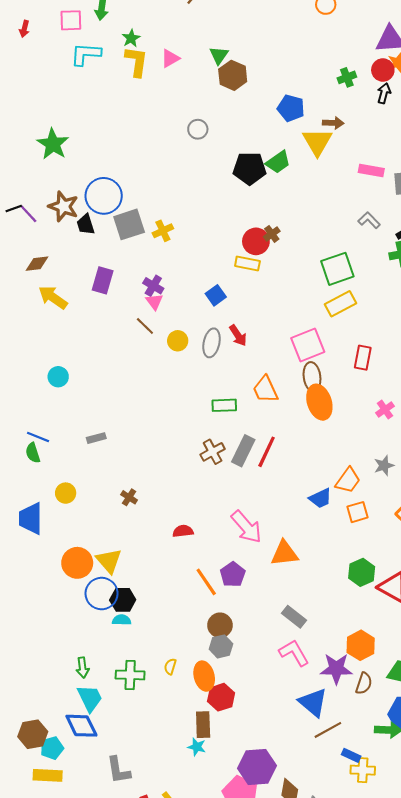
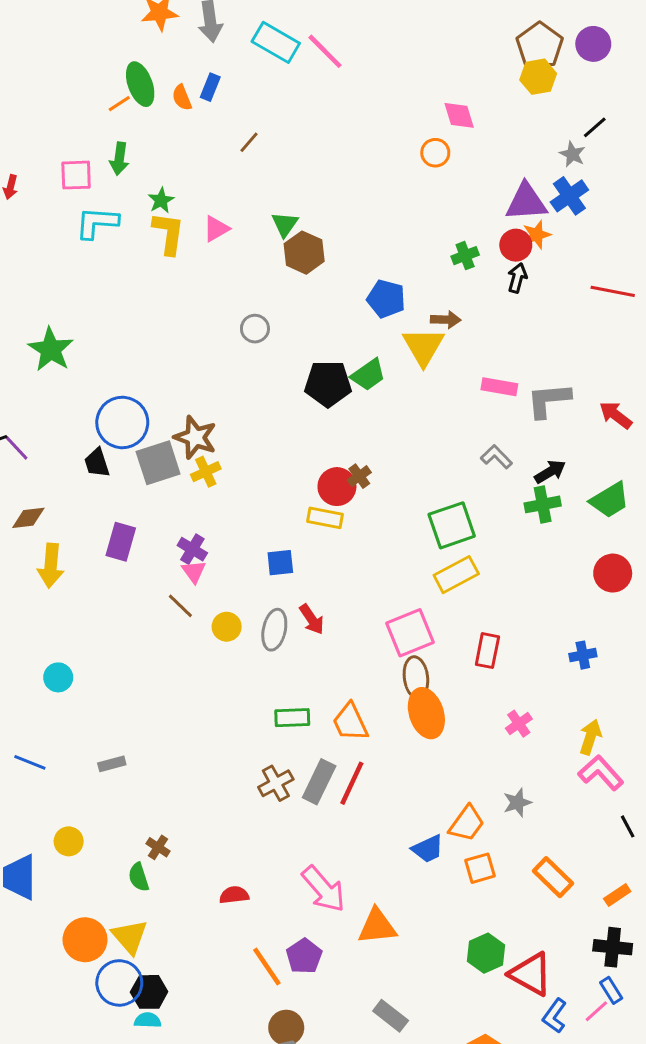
brown star: (63, 206) -> (195, 437), moved
blue square: (216, 295) -> (280, 563), turned 30
yellow arrow: (53, 297) -> (51, 566), turned -120
orange trapezoid: (265, 389) -> (350, 722), moved
green semicircle: (33, 453) -> (139, 877), moved

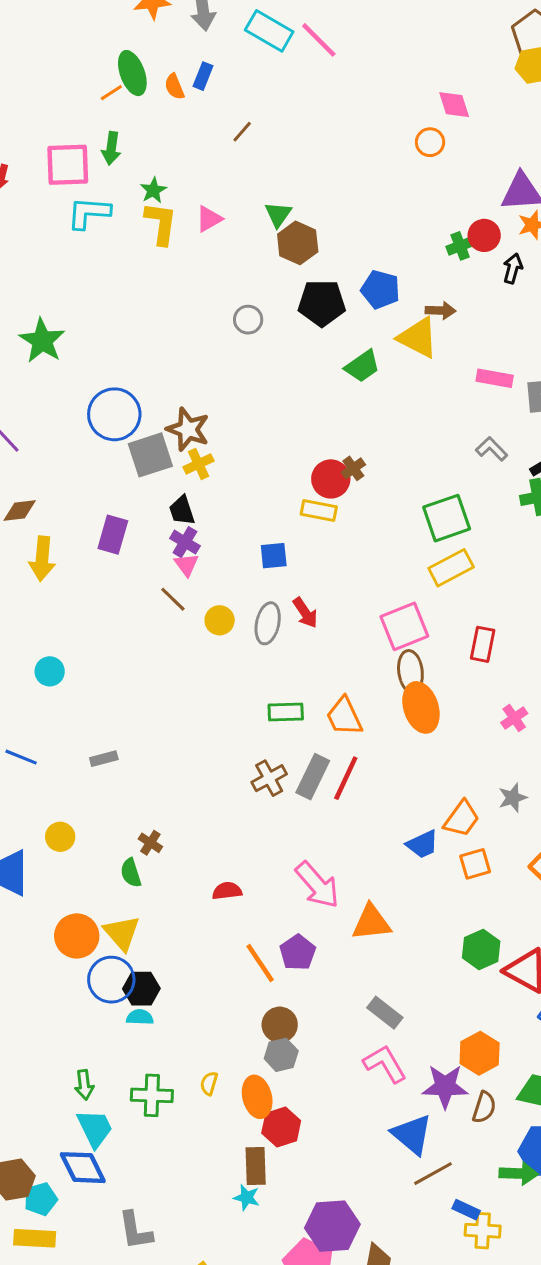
pink square: (76, 175) -> (68, 165), size x1.4
red circle: (516, 245) -> (484, 235), moved
yellow triangle: (423, 346) -> (418, 338), turned -33
black pentagon: (328, 384) -> (322, 303), moved
black trapezoid: (97, 463) -> (182, 511), moved

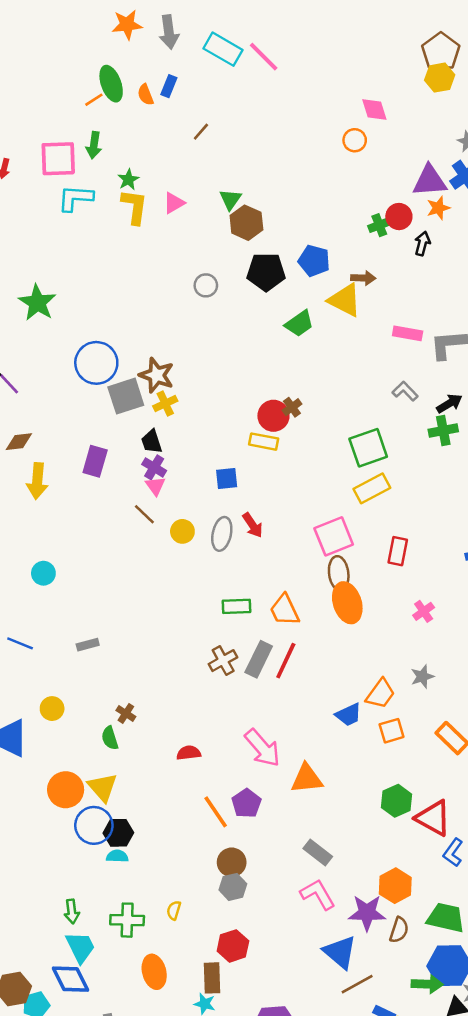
orange ellipse: (257, 1097) -> (154, 972), moved

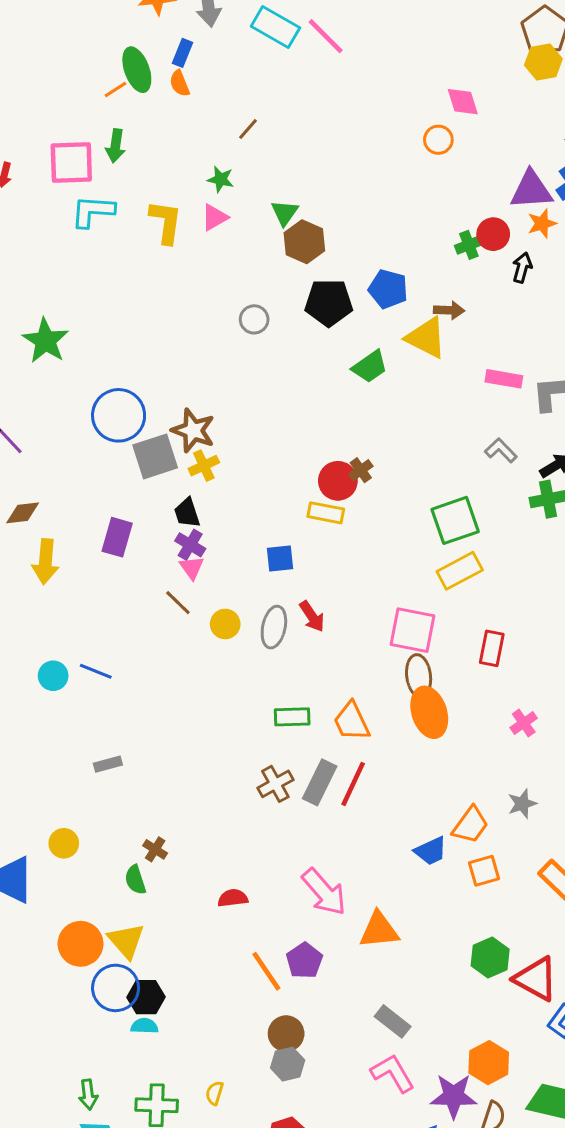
blue rectangle: (169, 86) -> (183, 53), moved
green star: (128, 180) -> (221, 179), moved, turned -30
pink square: (334, 536) -> (412, 630), turned 33
blue line: (20, 643) -> (96, 671), moved

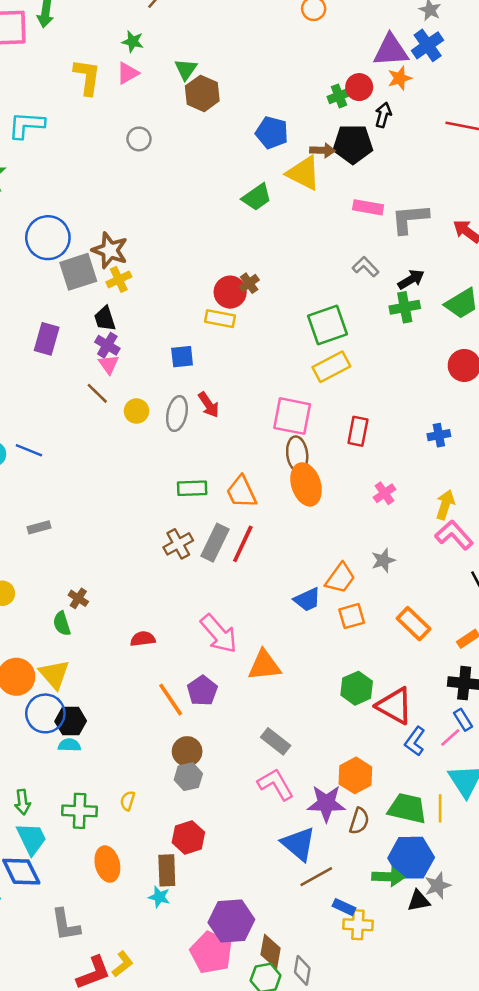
cyan L-shape: (93, 211) -> (26, 125), moved
black pentagon: (329, 303) -> (353, 144), moved
gray circle: (254, 319) -> (139, 139), moved

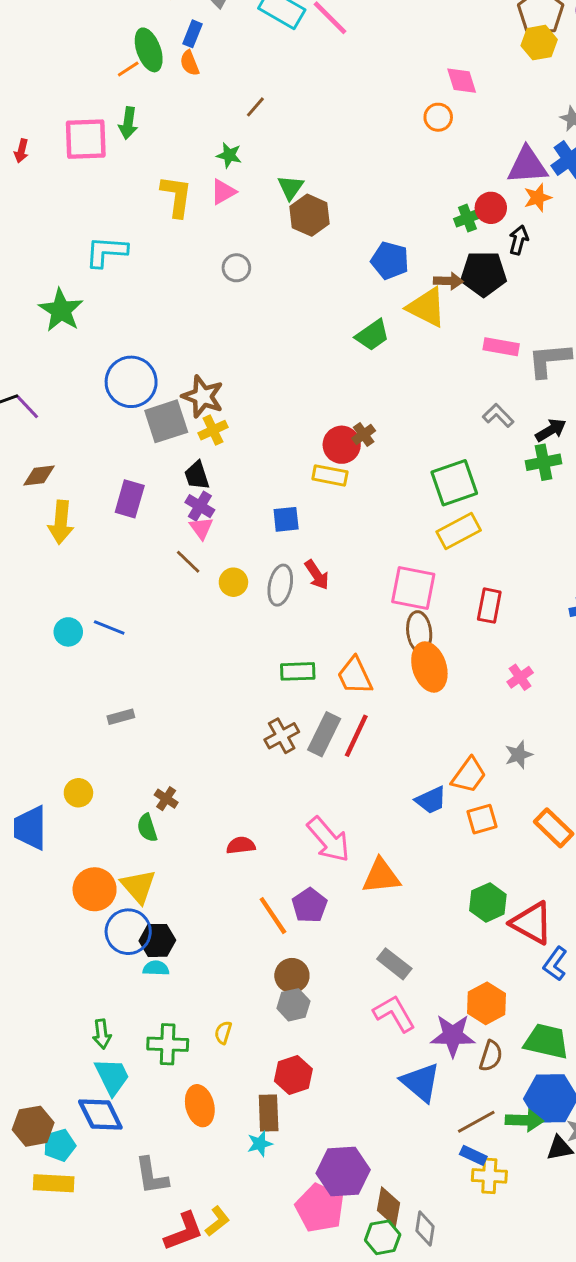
brown line: (316, 877) -> (476, 1122), moved
cyan star: (159, 897) -> (260, 1144), turned -30

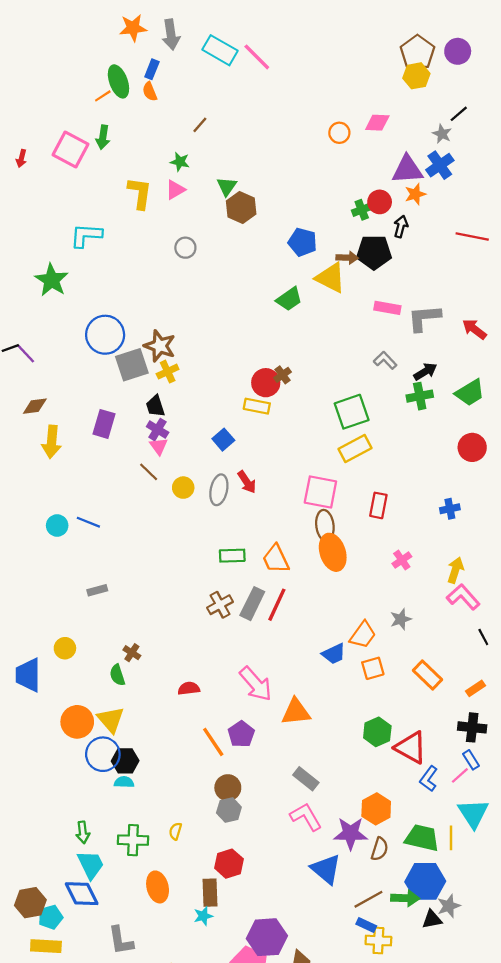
pink diamond: (462, 81) -> (377, 123), moved, turned -70
pink square: (86, 139) -> (71, 150), turned 30
blue square: (286, 519) -> (223, 440), turned -35

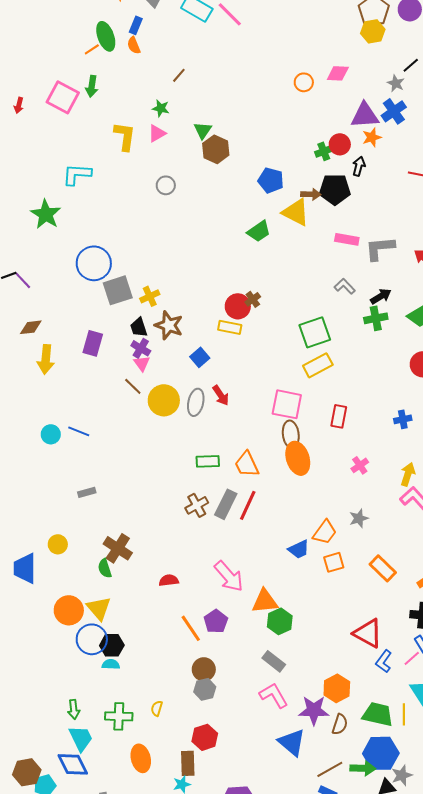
brown star: (160, 346) -> (169, 325), moved
yellow circle: (183, 488) -> (164, 400), size x1.6
brown cross: (132, 653) -> (118, 548), size x1.8
green hexagon: (377, 732) -> (280, 621), moved

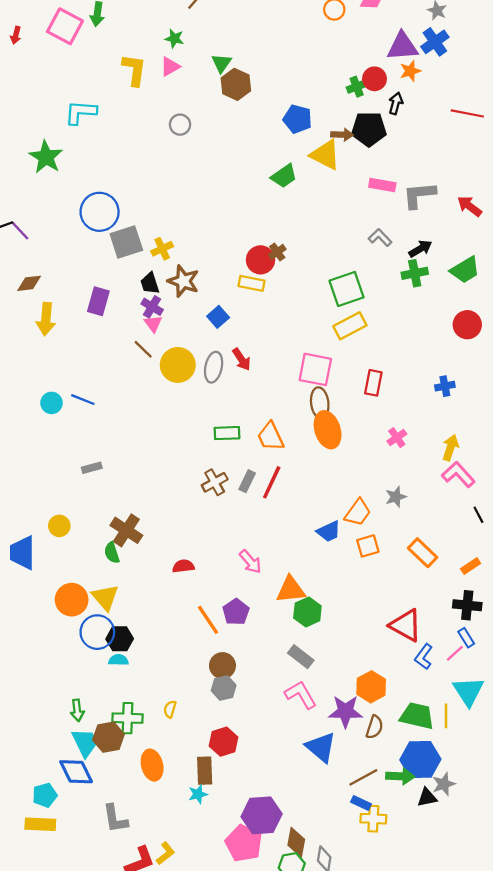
gray rectangle: (226, 504) -> (247, 481), size x0.7
pink arrow: (229, 576) -> (250, 562), size x0.7
brown hexagon: (27, 772) -> (108, 737), moved

